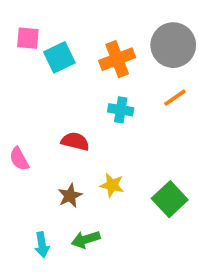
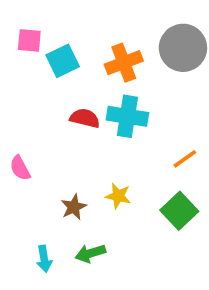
orange line: (175, 98) -> (185, 159), moved
cyan cross: (121, 110) -> (127, 116), size x1.5
red semicircle: (75, 141) -> (85, 118), moved

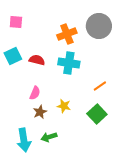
cyan square: (63, 61) -> (13, 56), moved
red semicircle: (85, 118) -> (37, 60), moved
pink semicircle: (20, 168) -> (35, 93), moved, turned -128
cyan arrow: (44, 259) -> (24, 140), size x1.6

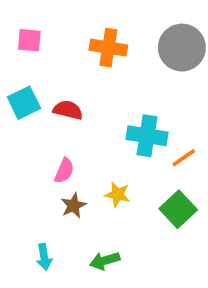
orange cross: (67, 34) -> (108, 48), moved, turned 30
cyan cross: (69, 63) -> (147, 136), moved
green arrow: (49, 137) -> (105, 261), moved
cyan arrow: (24, 140) -> (44, 257), size x0.6

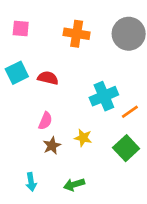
cyan cross: (147, 136) -> (104, 96), turned -32

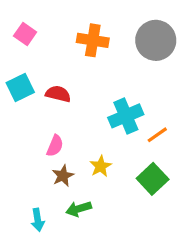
pink square: (21, 29) -> (25, 34), turned 30
yellow star: (83, 138) -> (101, 166), turned 30
green arrow: (74, 185) -> (79, 209), moved

